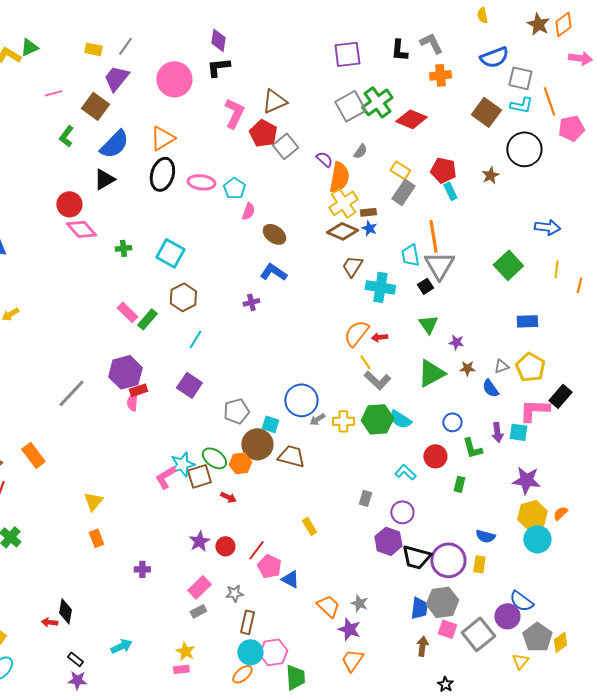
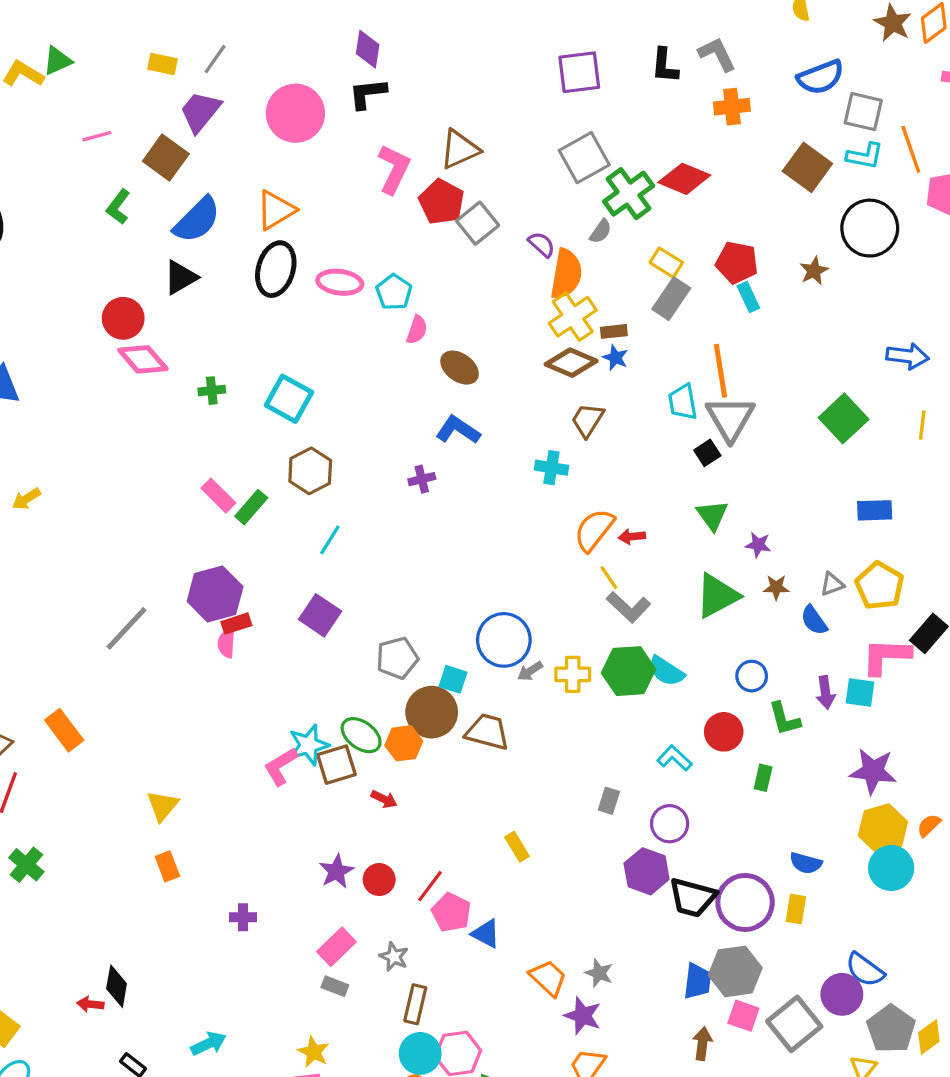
green cross: (377, 102) -> (629, 194), moved
cyan cross: (380, 287) -> (551, 468), moved, size x0.7
gray star: (234, 593) -> (394, 957), turned 30
gray rectangle: (198, 611) -> (335, 986), turned 49

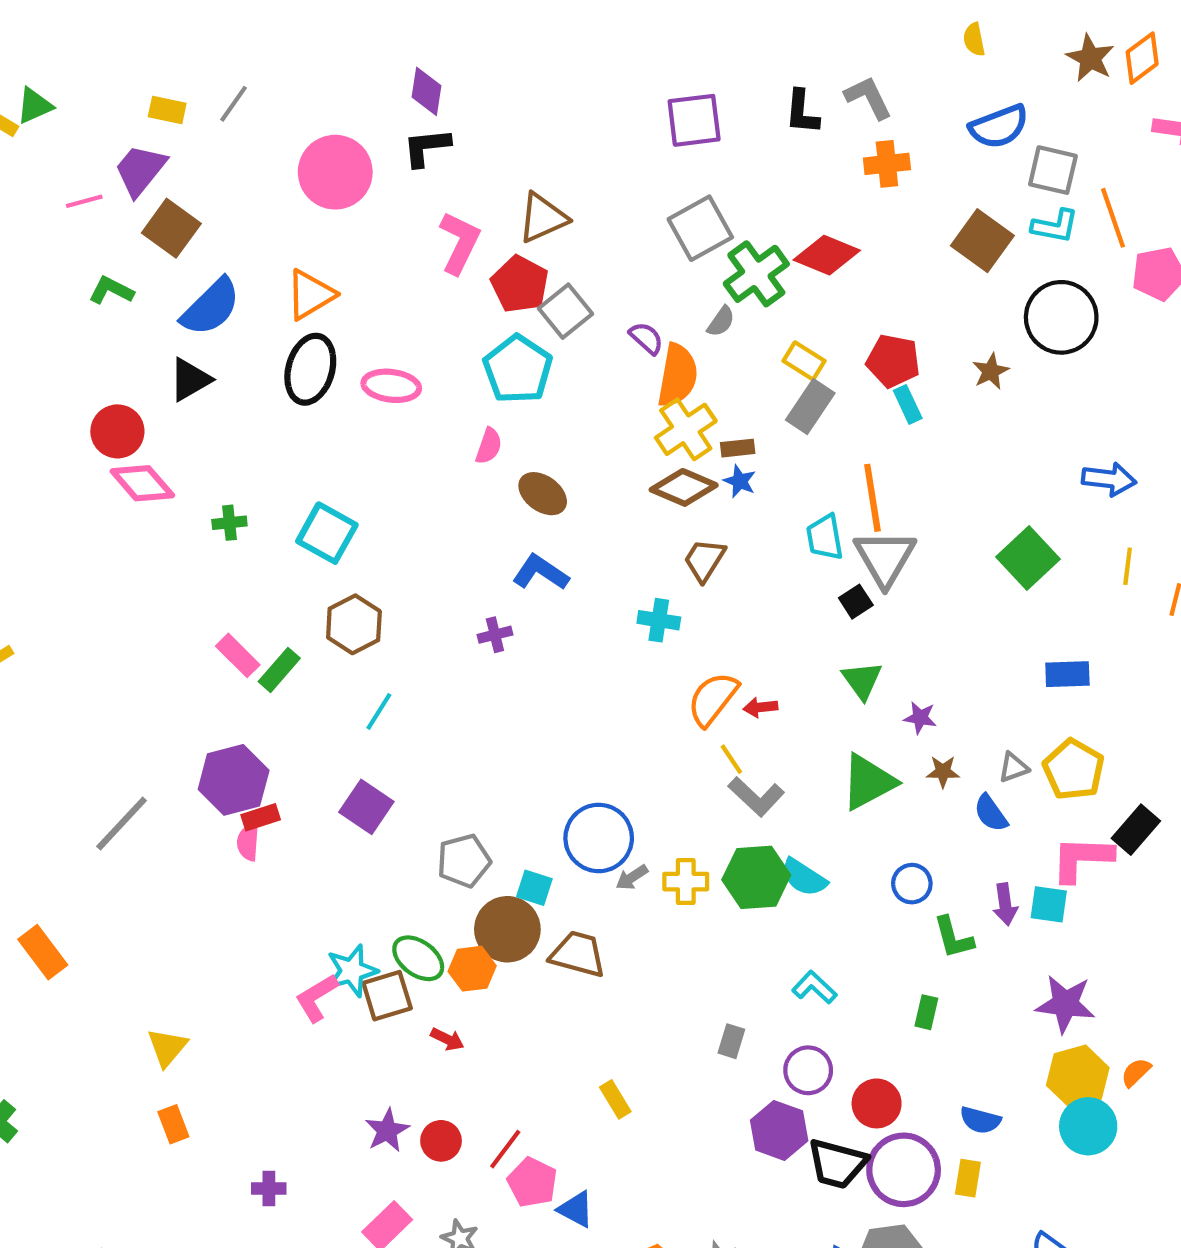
purple trapezoid: (200, 112) -> (140, 170), moved
green L-shape: (118, 207) -> (111, 290), turned 80
cyan pentagon: (394, 292) -> (518, 369), moved, size x1.5
red circle: (724, 732) -> (877, 1103), moved

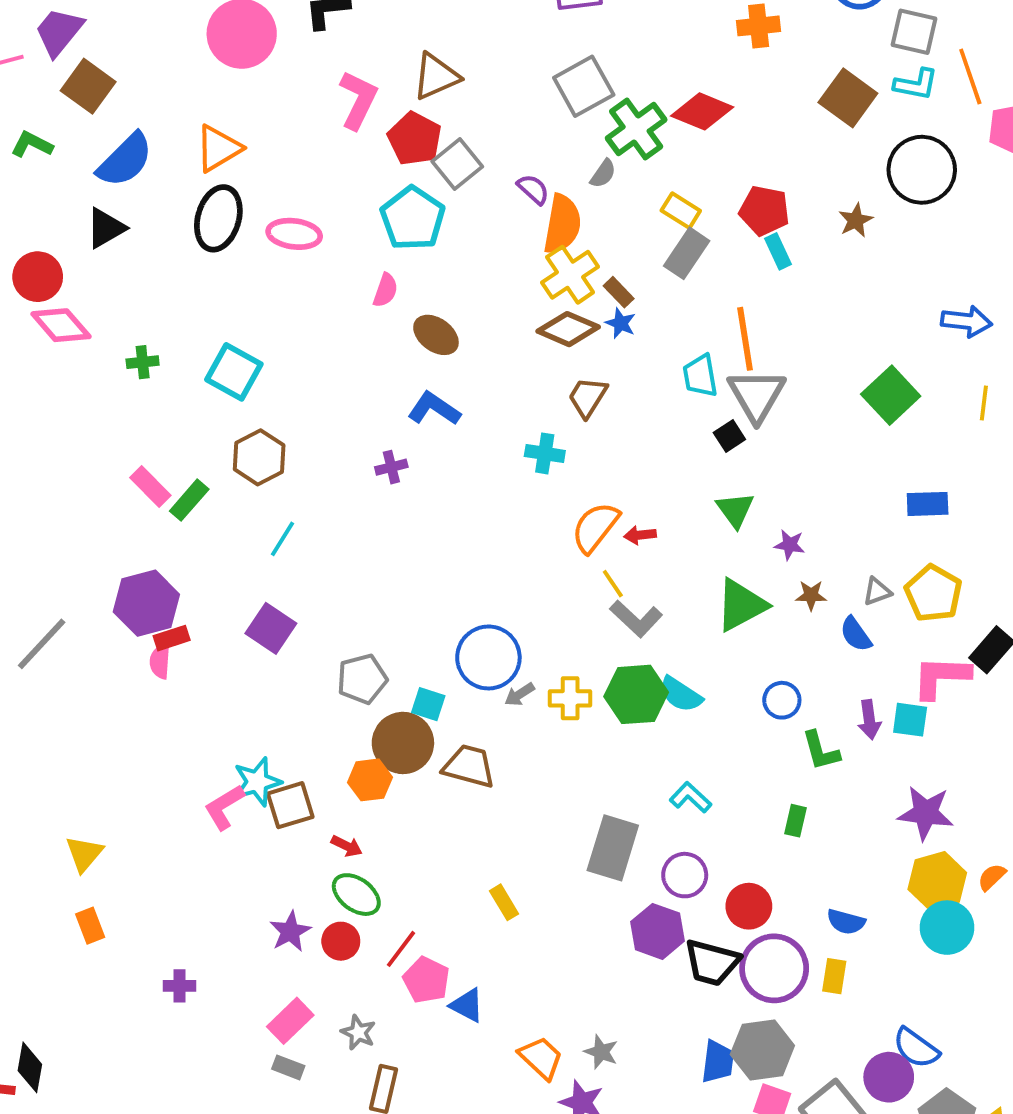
brown rectangle: (738, 448) -> (619, 292), turned 52
green ellipse: (418, 958) -> (356, 895), moved
gray rectangle: (731, 1041) -> (613, 848), size x2.0

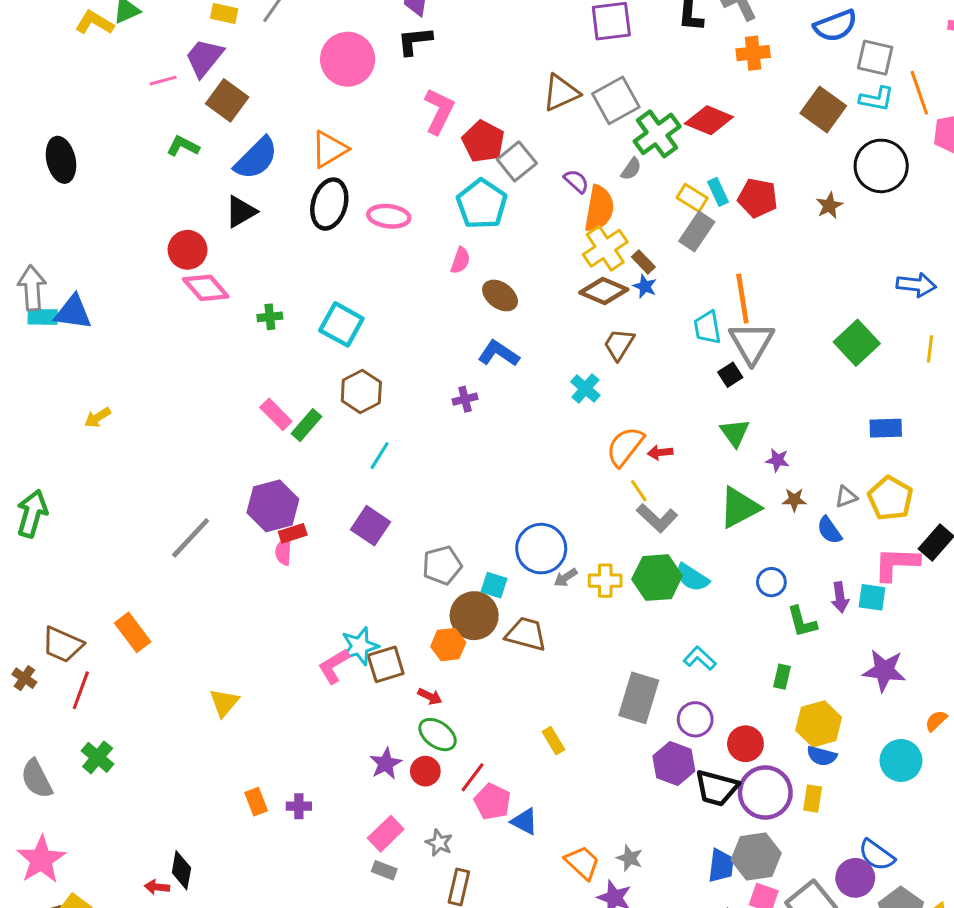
brown triangle: (436, 76) -> (561, 93), moved
cyan rectangle: (778, 251) -> (718, 192), moved
cyan cross: (545, 453) -> (585, 388), turned 32
yellow hexagon: (937, 881) -> (819, 724), moved
orange rectangle: (90, 926) -> (256, 802), moved

